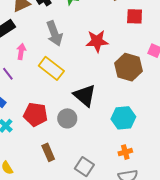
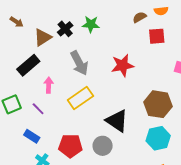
brown hexagon: (128, 67) -> (158, 104), moved
yellow rectangle: (51, 68) -> (80, 98), turned -65

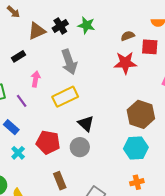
brown semicircle: (140, 17) -> (128, 36), moved
black rectangle: (28, 65) -> (18, 56), size x0.6
red star: (123, 65) -> (125, 63), moved
black triangle: (117, 121) -> (86, 124), moved, size x0.7

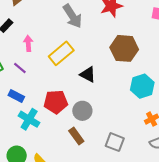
gray arrow: (69, 62) -> (72, 16), moved
brown hexagon: (141, 114) -> (124, 48), moved
gray circle: (80, 147) -> (82, 111), moved
cyan cross: (18, 153) -> (29, 119), size x1.5

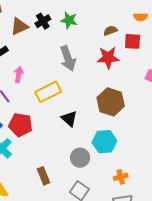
cyan hexagon: (142, 86) -> (104, 142), moved
red pentagon: (56, 102) -> (20, 125), moved
gray circle: (82, 111) -> (80, 158), moved

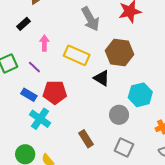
yellow rectangle: (48, 92) -> (77, 55), turned 60
brown hexagon: (111, 102) -> (119, 52), moved

